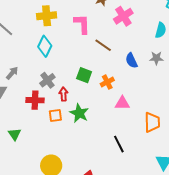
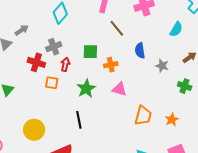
gray star: (156, 58) -> (162, 66), moved
green square: (84, 75) -> (90, 52), turned -35
green star: (79, 113) -> (86, 89), moved
black line: (119, 144) -> (79, 120), moved

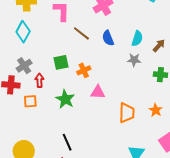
cyan semicircle: (176, 29) -> (137, 39), moved
blue semicircle: (140, 51) -> (108, 38), moved
black line: (79, 120) -> (67, 142), moved

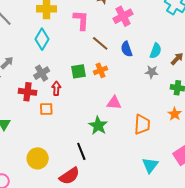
orange cross: (84, 70) -> (101, 70), moved
green star: (65, 99) -> (98, 126), moved
orange star: (156, 110) -> (175, 114), moved

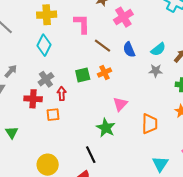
cyan semicircle: (156, 51) -> (158, 49), turned 35
pink triangle: (114, 103) -> (120, 104), turned -49

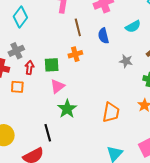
brown line: (102, 46) -> (78, 27), turned 30
cyan semicircle: (158, 49) -> (133, 26), moved
green square: (83, 75) -> (52, 65), moved
pink triangle: (120, 104) -> (57, 86), moved

